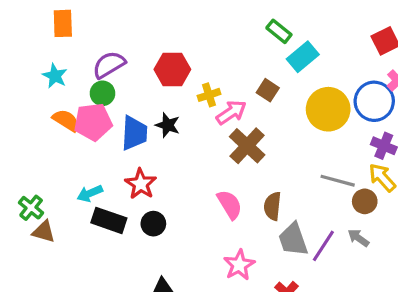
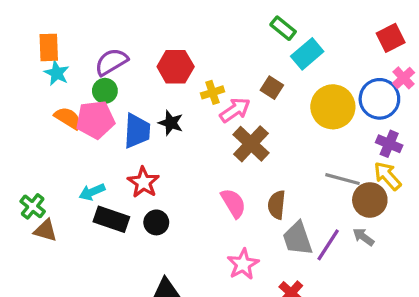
orange rectangle: (63, 23) -> (49, 47), moved
brown circle: (365, 201) -> (370, 200), size x1.4

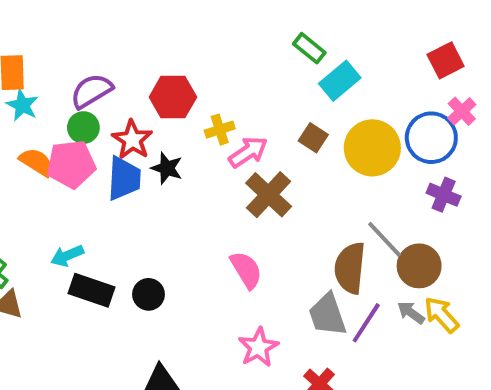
brown square: (272, 88) -> (313, 138), moved
yellow arrow: (387, 176) -> (441, 315), moved
gray line: (343, 179) -> (385, 239), turned 32
red star: (143, 182) -> (132, 140), moved
brown semicircle: (277, 205) -> (350, 268), moved, size x1.4

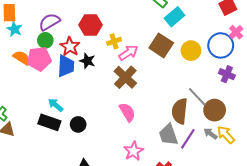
brown square: (313, 138) -> (161, 45), size x1.6
yellow circle: (372, 148) -> (191, 51), size x0.7
brown cross: (269, 195) -> (125, 77), moved
cyan arrow: (67, 256) -> (56, 105), moved, turned 63

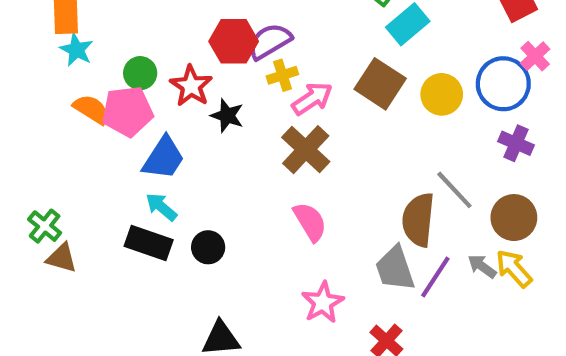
purple semicircle: (49, 22) -> (270, 41), moved
blue trapezoid: (66, 66) -> (164, 158), moved, turned 30
brown circle: (215, 110) -> (514, 218), moved

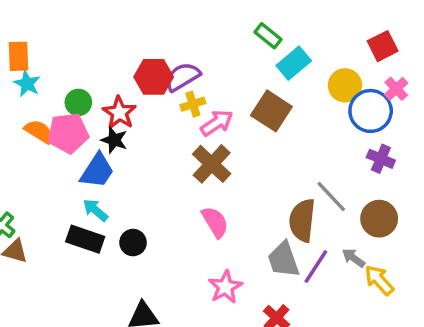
yellow circle: (442, 94) -> (345, 85), moved
black star: (227, 116) -> (114, 140), moved
yellow arrow: (514, 269) -> (379, 280), moved

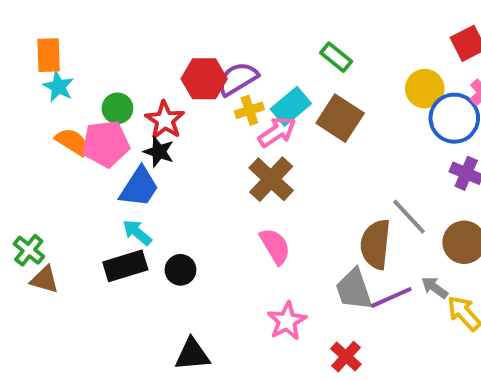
green rectangle: (268, 36) -> (336, 57), moved
cyan rectangle: (294, 63) -> (291, 106), moved
black rectangle: (85, 239) -> (125, 266), turned -36
purple line: (316, 266) -> (391, 297), turned 33

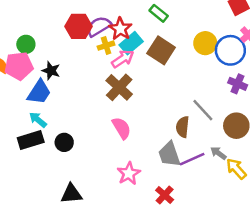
yellow circle: (425, 89) -> (205, 43), moved
red star: (165, 120) -> (120, 29), moved
brown semicircle: (376, 244) -> (183, 127), size x0.7

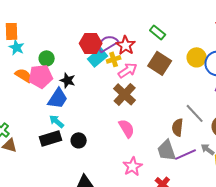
cyan rectangle: (131, 43) -> (98, 57), moved

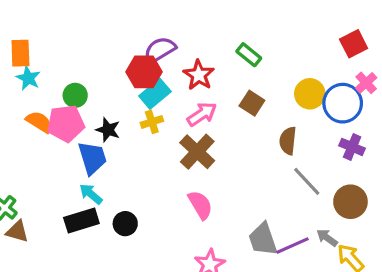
purple semicircle: (108, 43) -> (160, 50), moved
yellow cross: (114, 59) -> (152, 122), moved
brown square: (160, 63) -> (252, 103), size x0.7
blue trapezoid: (58, 98) -> (92, 158), turned -50
brown semicircle: (178, 127) -> (288, 141), moved

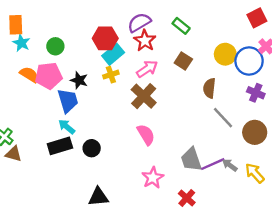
purple semicircle: (160, 50) -> (139, 22), moved
green circle: (75, 95) -> (55, 46), moved
gray arrow: (327, 238) -> (230, 165), moved

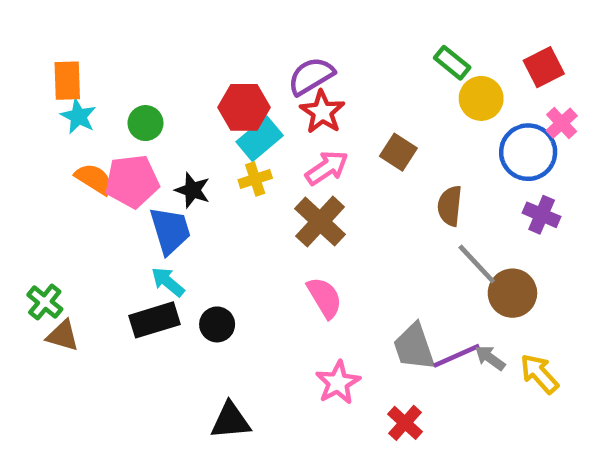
green rectangle: (181, 26) -> (452, 63), moved
yellow circle: (225, 54) -> (481, 98), moved
brown circle: (255, 132) -> (512, 293), moved

